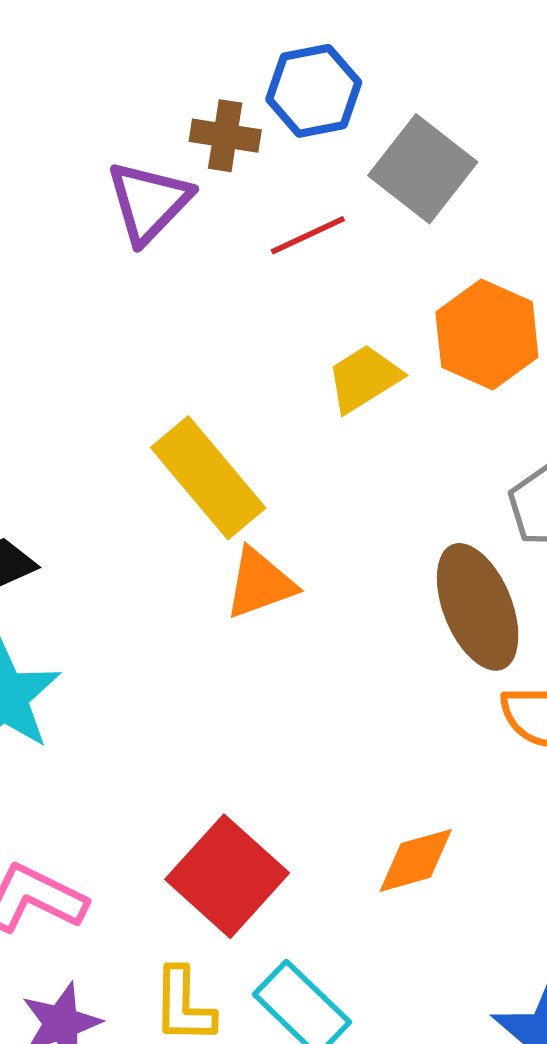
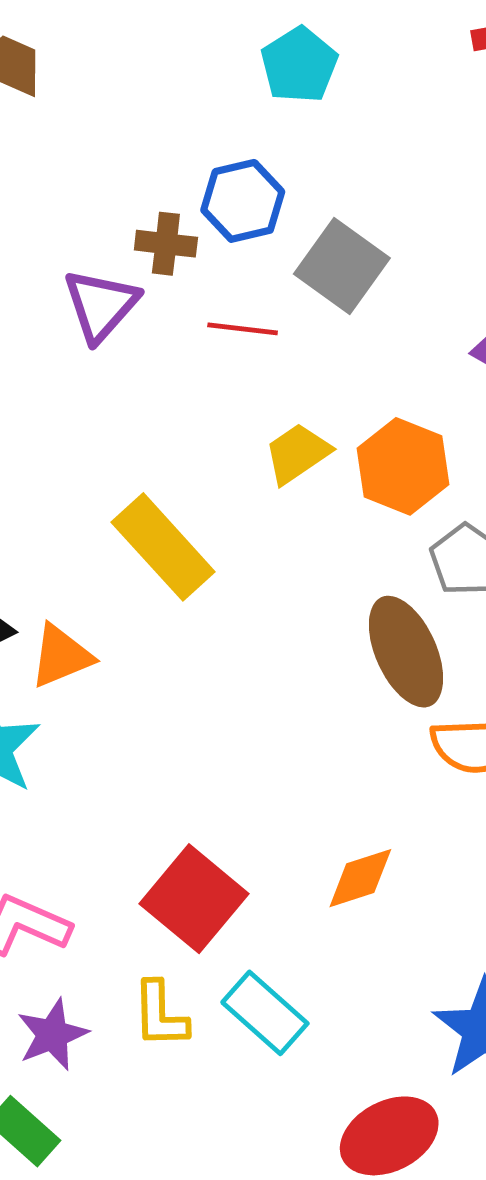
red line: (308, 235) -> (243, 329), turned 34
orange hexagon: (487, 335) -> (403, 466), moved
orange triangle: (260, 583) -> (61, 656), moved

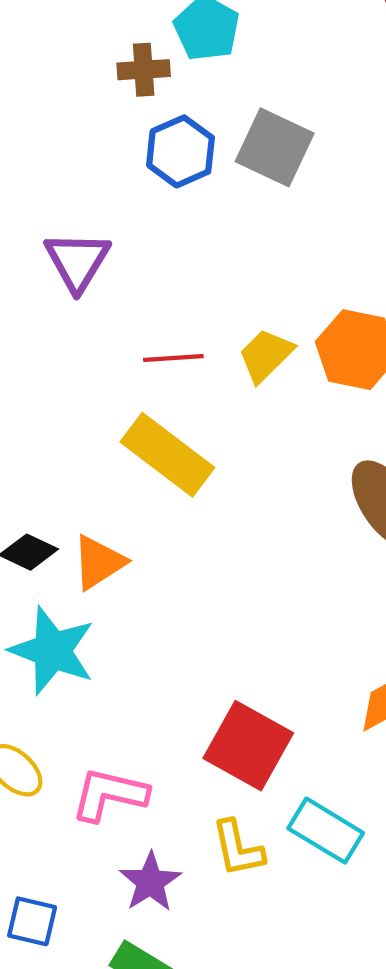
brown cross: (166, 244) -> (144, 70), moved
gray square: (342, 266) -> (275, 147), moved
red line: (243, 329) -> (173, 358), moved

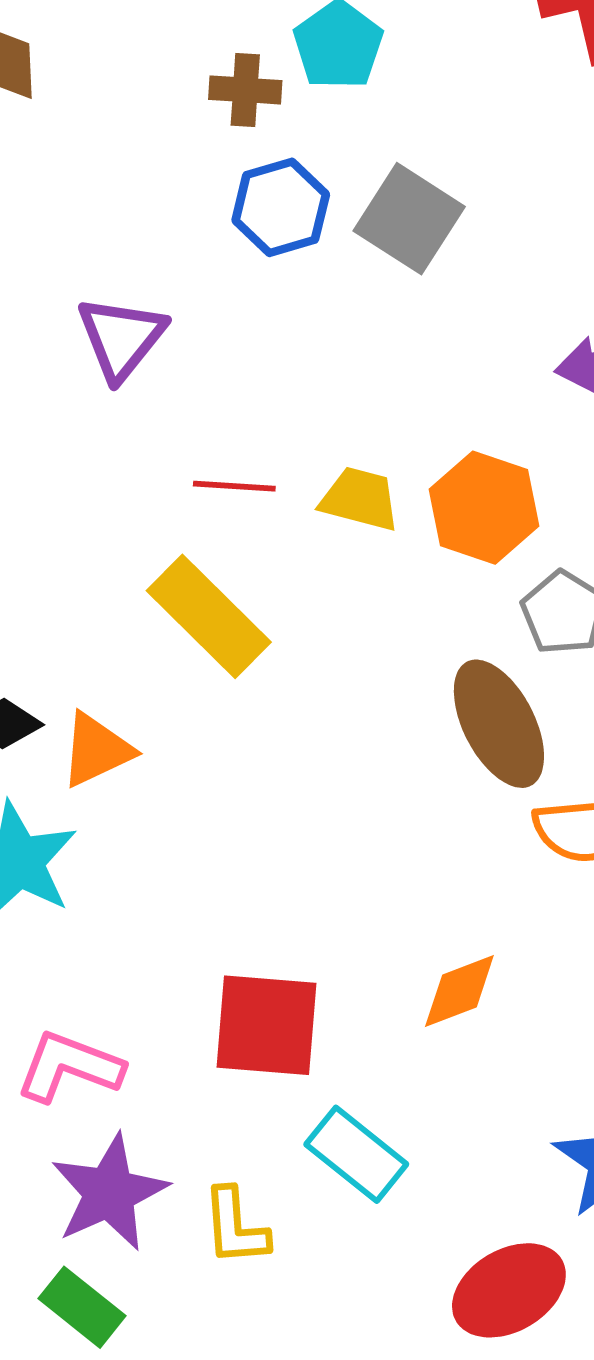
yellow trapezoid: (266, 355) -> (360, 499), turned 52
red square: (248, 746) -> (266, 1025), turned -32
yellow L-shape: (238, 848) -> (235, 1227), moved
purple star: (150, 882) -> (109, 1193), size x1.4

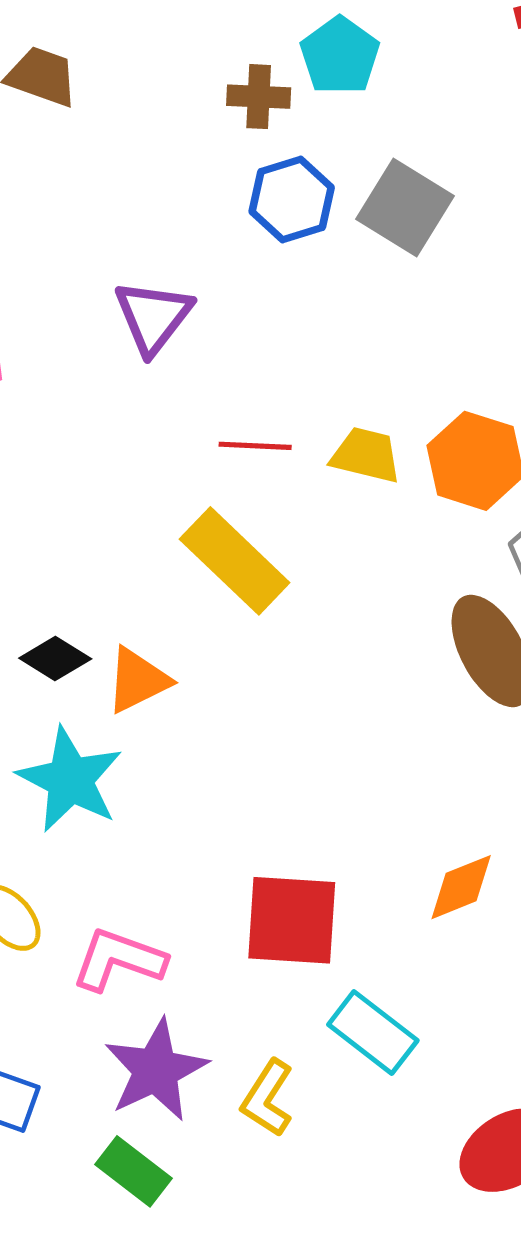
yellow L-shape: (235, 1227) -> (267, 1098), turned 38

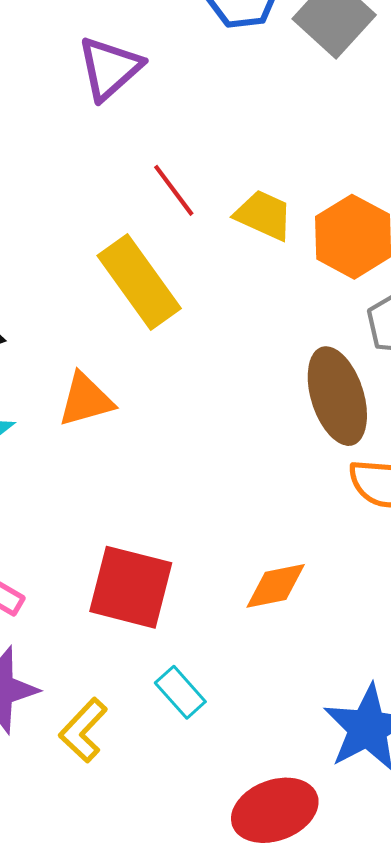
red line: (255, 446) -> (174, 190), turned 40
orange triangle: (138, 680) -> (86, 400), moved
cyan rectangle: (373, 1032) -> (180, 692), size x0.7

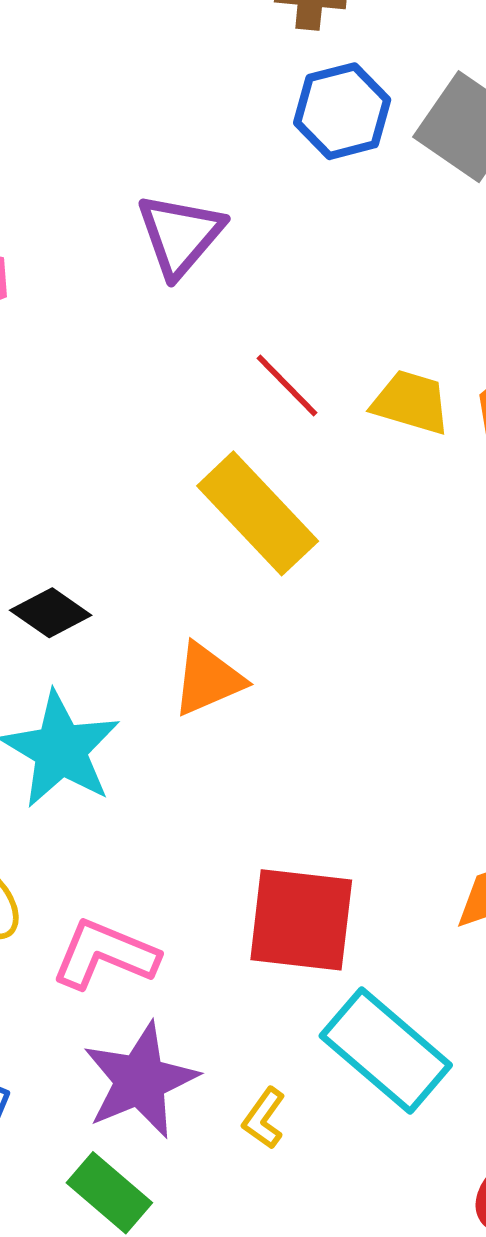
cyan rectangle: (180, 692) -> (386, 1050), size x1.8
yellow L-shape: (83, 730) -> (264, 1118), size x0.7

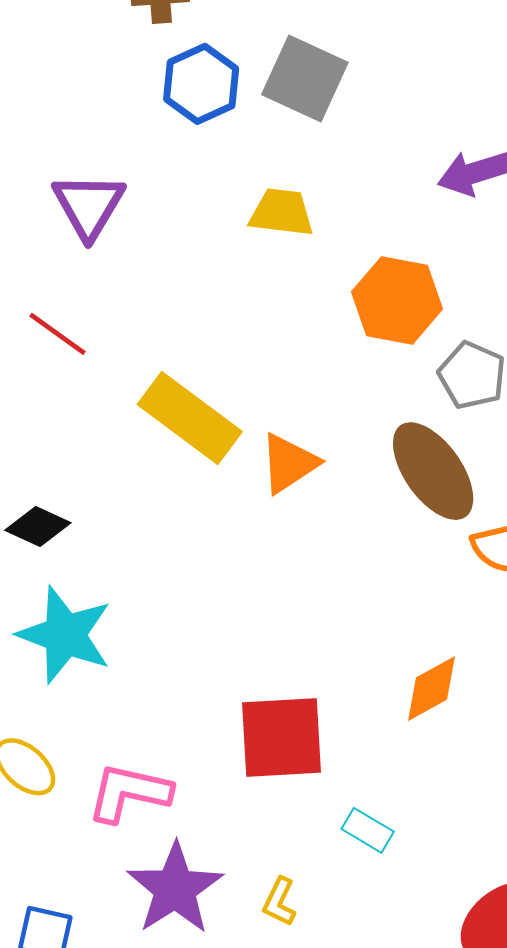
red line: (287, 385) -> (57, 334), moved
yellow trapezoid: (411, 402) -> (282, 212), moved
orange triangle: (208, 679) -> (289, 463), moved
cyan rectangle: (386, 1050) -> (368, 830), size x0.5

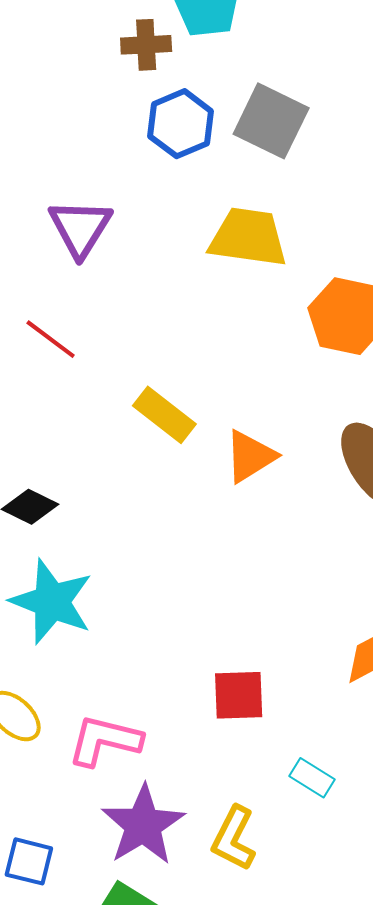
yellow trapezoid: (282, 212) -> (248, 237), size x1.4
yellow rectangle: (190, 418) -> (164, 415), size x0.7
red square: (282, 738) -> (239, 695), size x0.7
yellow L-shape: (279, 902) -> (234, 838), size x1.5

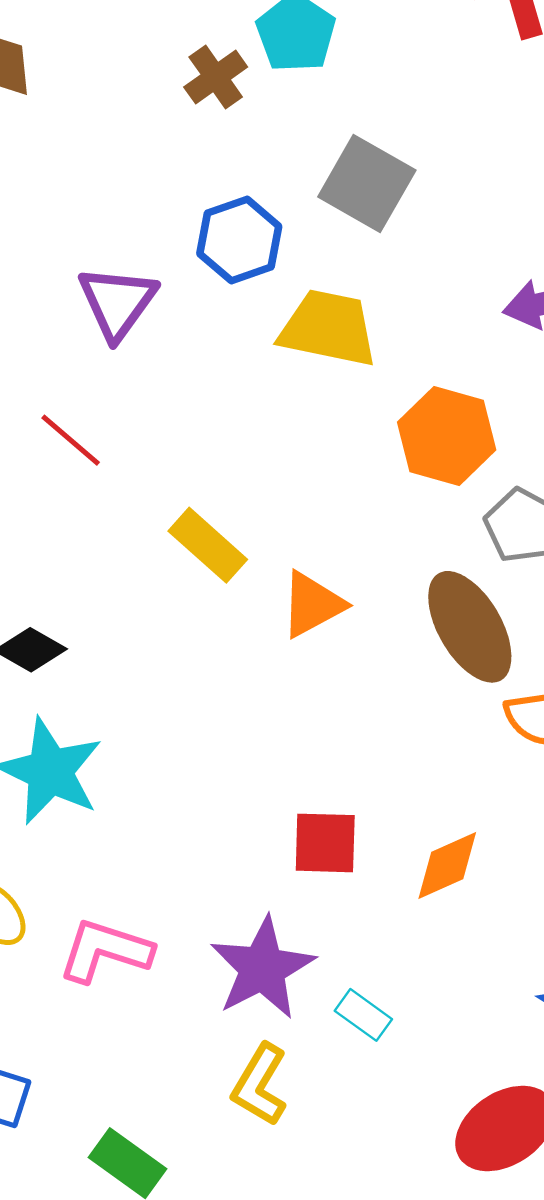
brown cross: (146, 45) -> (216, 77), turned -36
blue hexagon: (181, 124) -> (239, 240), moved
red square: (239, 695) -> (325, 843), moved
purple star: (143, 825) -> (262, 968), moved

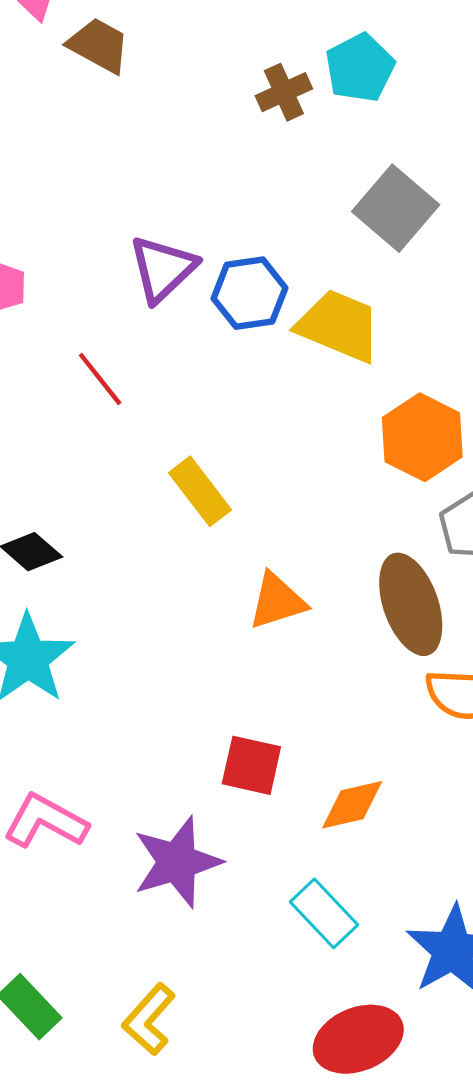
blue hexagon: (239, 240) -> (250, 293), moved
orange triangle: (312, 604) -> (277, 601), moved
cyan rectangle: (363, 1015) -> (324, 913), moved, size x1.4
yellow L-shape: (260, 1085) -> (149, 1019), moved

